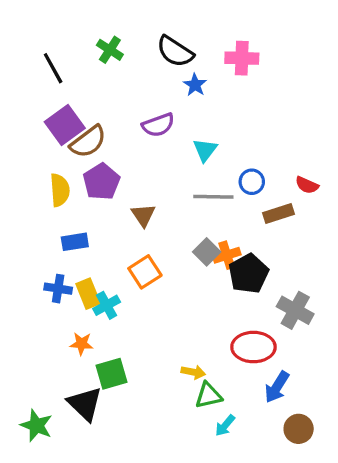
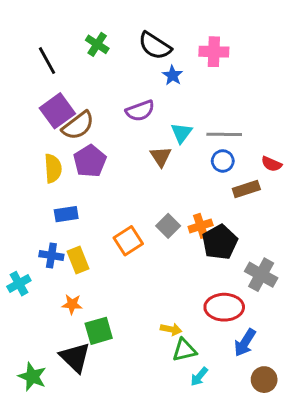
gray line: (213, 197) -> (224, 134), moved
brown triangle: (143, 215) -> (161, 157), moved
gray square: (207, 252) -> (168, 226), moved
cyan cross: (107, 305) -> (19, 284), moved

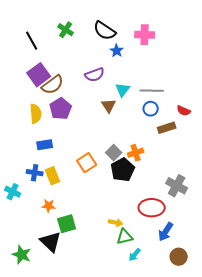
black pentagon: (220, 242) -> (123, 170), moved
cyan cross: (19, 284) -> (13, 192), turned -35

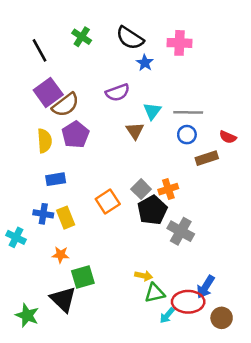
gray cross: (177, 186) -> (181, 231), moved
red ellipse: (152, 208) -> (188, 302), moved

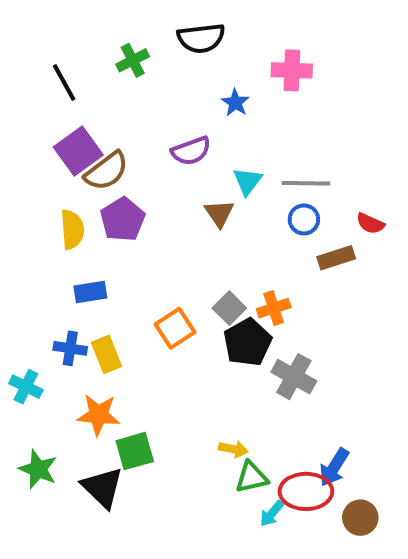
green cross: (82, 37) -> (133, 60), turned 30
black semicircle: (130, 38) -> (201, 38), moved, turned -40
orange star: (61, 255) -> (98, 415), size x1.5
green star: (27, 315) -> (38, 469), moved

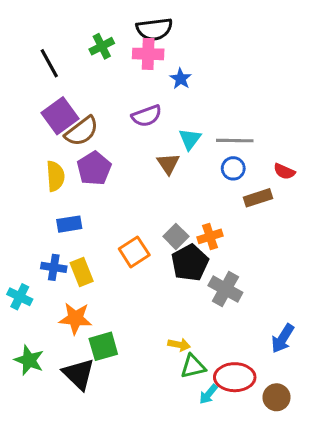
pink cross: (292, 70) -> (148, 54), moved
blue arrow: (334, 467) -> (283, 339), moved

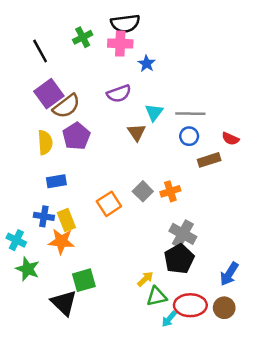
black pentagon: (190, 263) -> (179, 259), moved
orange star: (75, 318) -> (61, 241), moved
yellow arrow: (179, 345) -> (145, 279), turned -54
green star: (29, 360) -> (28, 269), moved
brown circle: (277, 397) -> (224, 308), moved

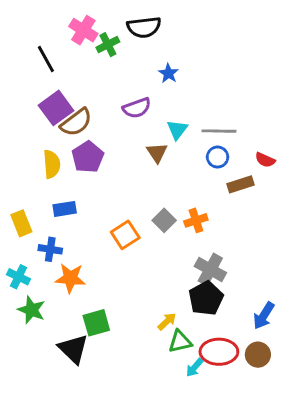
green cross: (83, 37) -> (108, 45), moved
pink cross: (120, 43) -> (83, 30), moved, turned 30
yellow rectangle: (66, 220) -> (21, 223), moved

